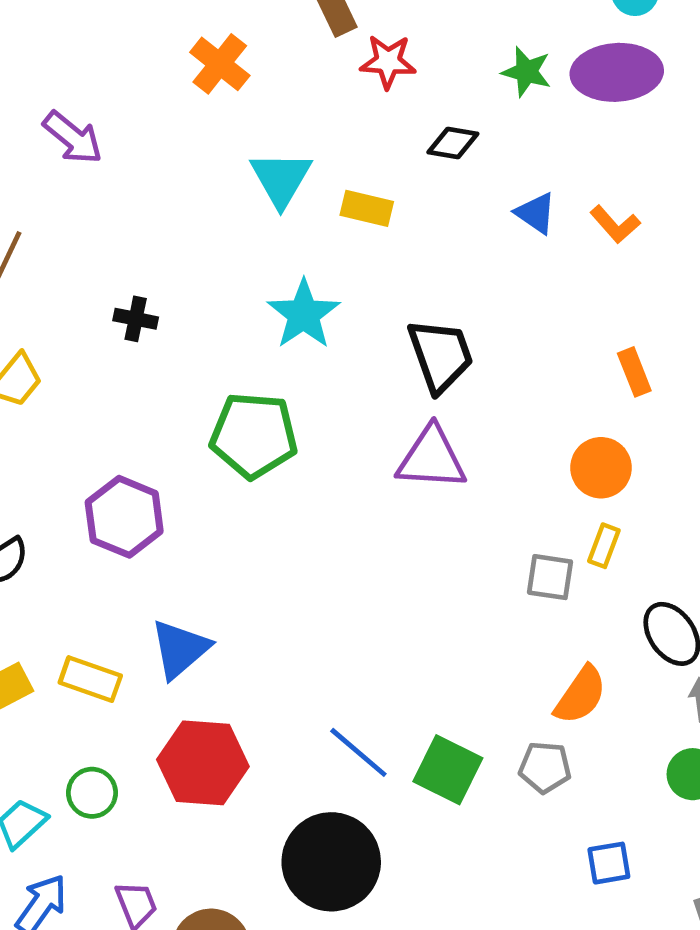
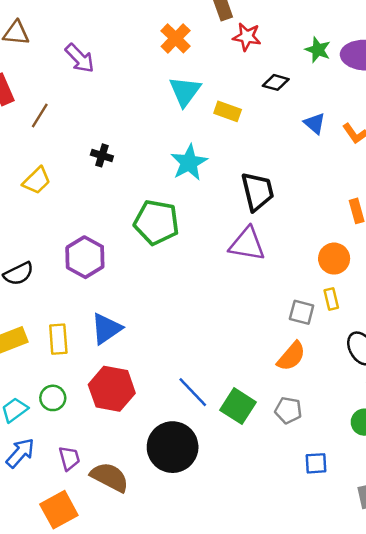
orange cross: (220, 64) -> (176, 38), moved
yellow rectangle: (604, 546) -> (331, 299), turned -40
yellow rectangle: (90, 679) -> (58, 339), turned 60
orange semicircle: (581, 695) -> (291, 356), moved

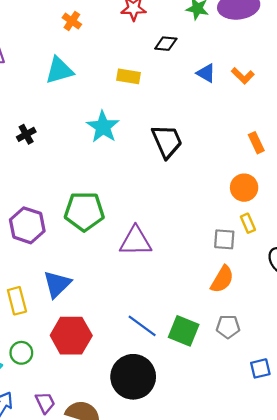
orange cross: (176, 38) -> (72, 21), size x0.7
cyan triangle: (185, 91) -> (59, 70), moved, turned 48
black cross: (102, 155) -> (26, 134), turned -36
green pentagon: (156, 222) -> (84, 211), moved
purple triangle: (247, 244) -> (135, 241), moved

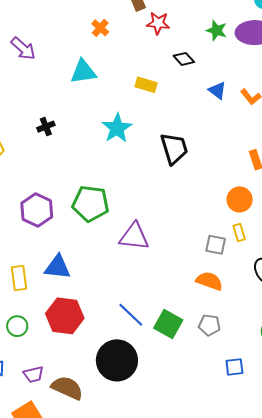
black diamond: (166, 44) -> (184, 59), turned 35
orange semicircle: (222, 279) -> (209, 281), turned -108
blue triangle: (57, 284) -> (58, 267), turned 44
purple trapezoid: (45, 403) -> (34, 374), turned 95

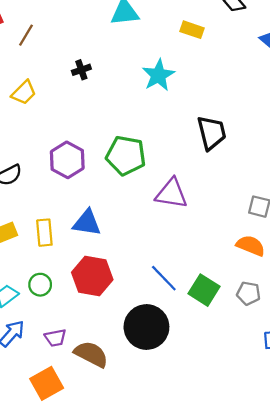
black trapezoid: (174, 149) -> (212, 133), moved

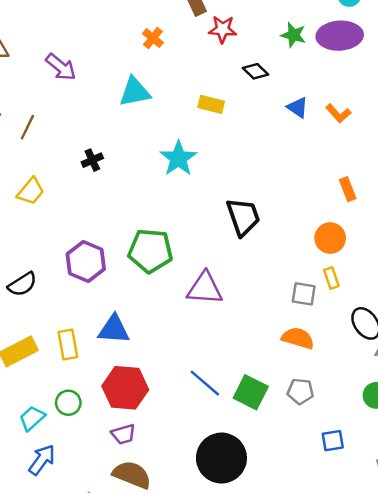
black circle: (146, 327) -> (221, 458), moved
purple trapezoid: (55, 338) -> (123, 434), moved

